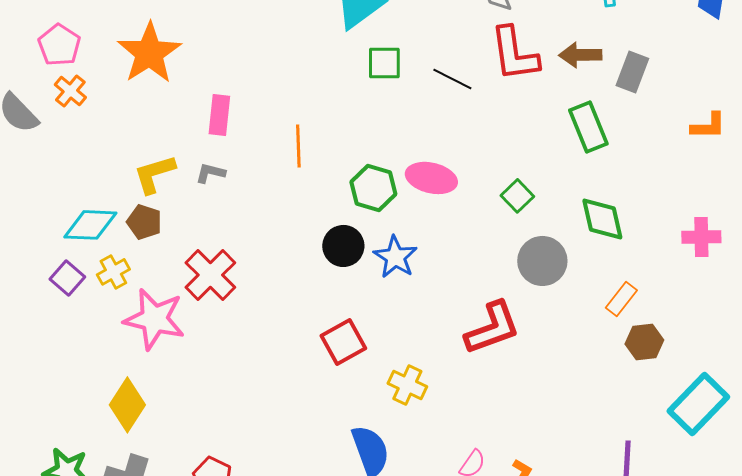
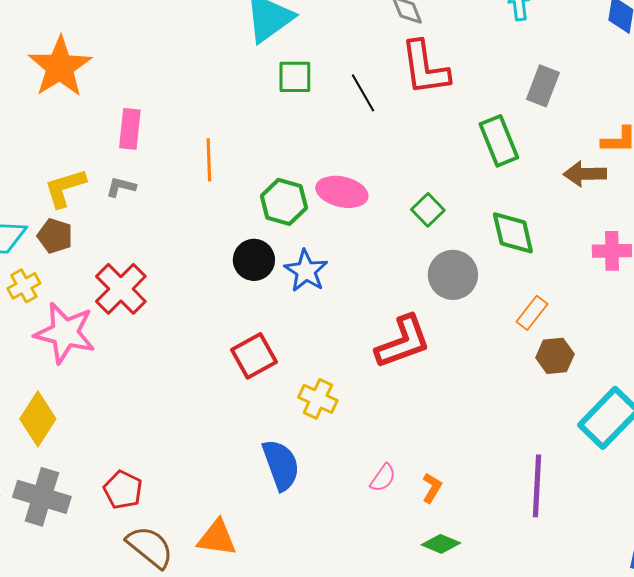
brown arrow: (580, 55) -> (585, 174), moved
black line: (452, 79) -> (363, 93), turned 33

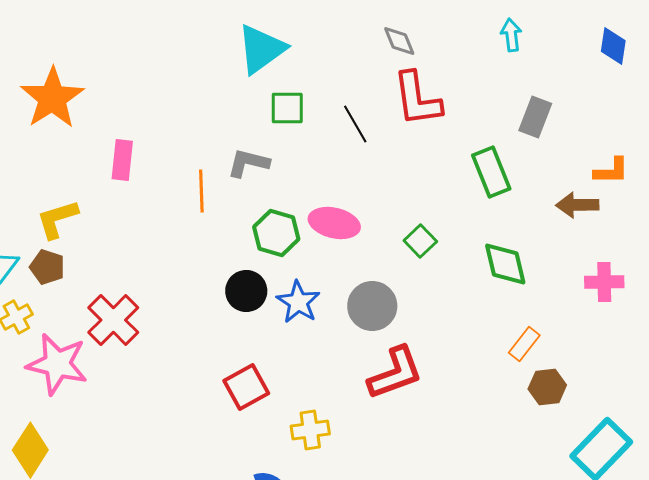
gray L-shape: (121, 187) -> (248, 163), moved, size x1.4
gray circle: (453, 275) -> (372, 306), moved
yellow cross: (318, 399) -> (310, 430), turned -33

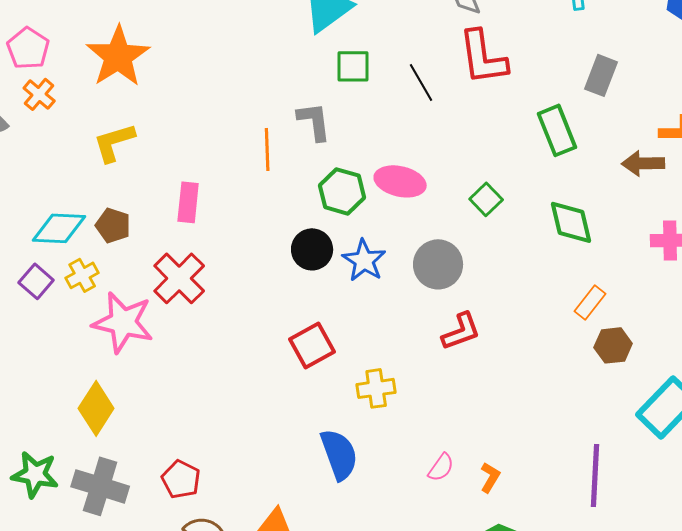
pink rectangle: (122, 160) -> (188, 202), moved
gray L-shape: (248, 163) -> (314, 121), turned 69
yellow L-shape: (57, 219) -> (114, 142), moved
red L-shape: (395, 373) -> (461, 331), size x0.7

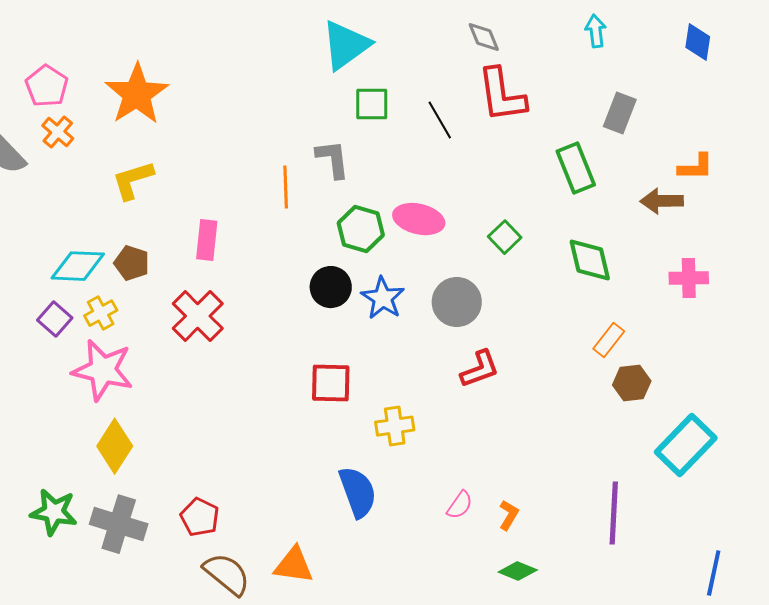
pink star: (123, 322) -> (103, 370), moved
red square: (312, 345) -> (331, 383), turned 30

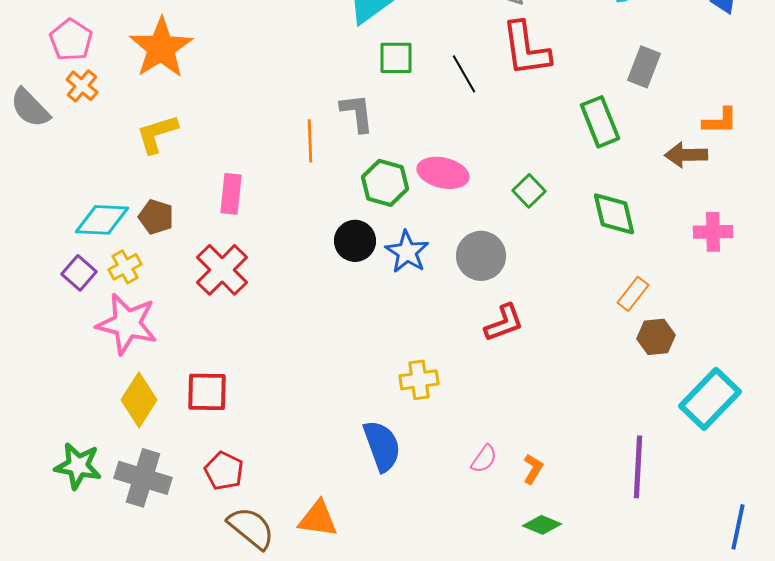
red square: (331, 383) -> (207, 392), moved

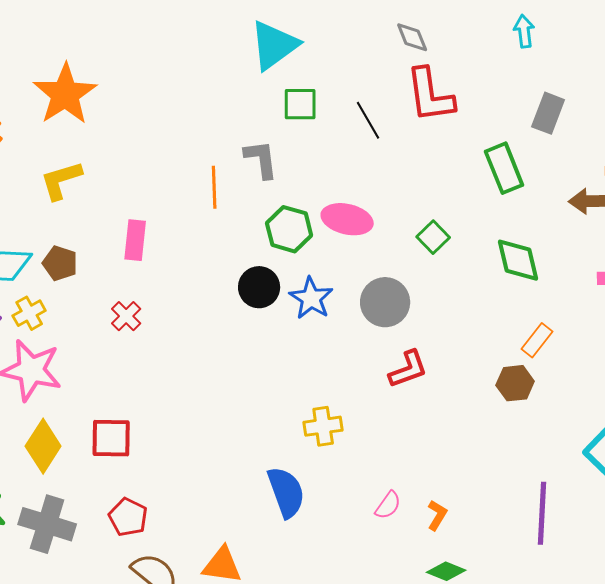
red cross: (222, 270) -> (126, 316), size x0.6
brown hexagon: (656, 337) -> (515, 383), moved

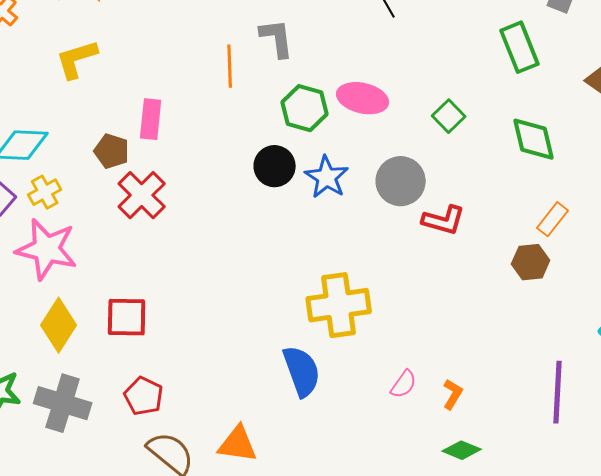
brown pentagon: (60, 263) -> (112, 151), moved
red cross: (126, 316) -> (142, 195), size x1.6
red L-shape: (408, 369) -> (444, 220), moved, turned 36
yellow cross: (323, 426) -> (339, 305), size x1.6

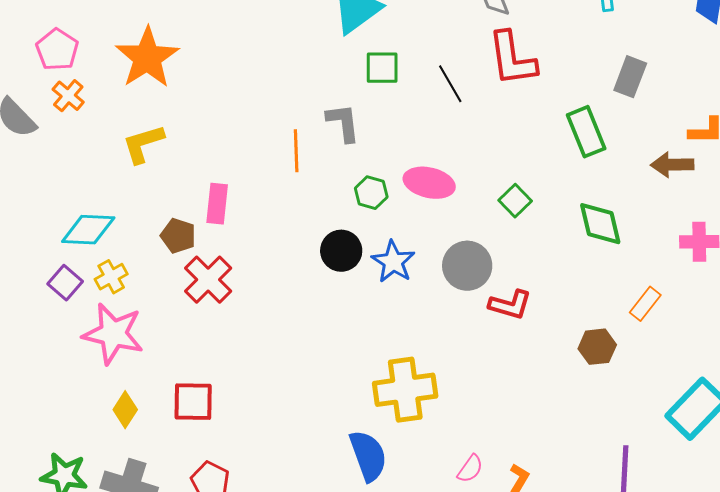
green hexagon: (305, 108) -> (371, 193), size x0.7
orange rectangle: (553, 219) -> (645, 304), moved
yellow diamond: (59, 325) -> (125, 410), size x0.7

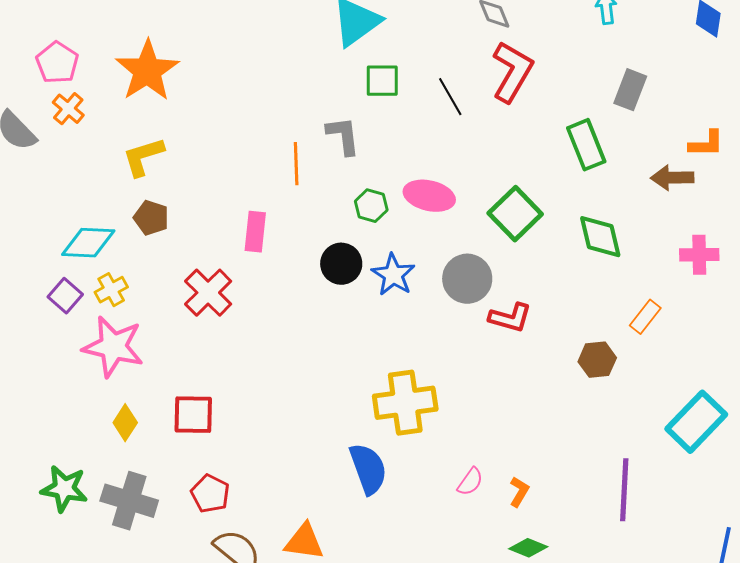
red L-shape: (512, 59) -> (512, 72), turned -142
green square: (515, 201) -> (515, 214), size x1.6
pink rectangle: (217, 204) -> (255, 232), moved
brown pentagon: (178, 236) -> (151, 218), moved

